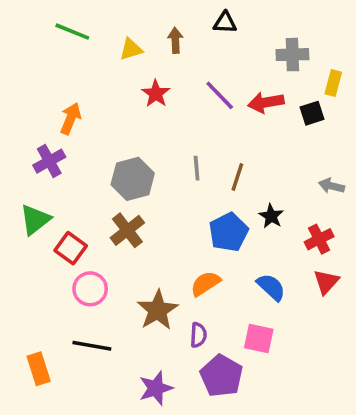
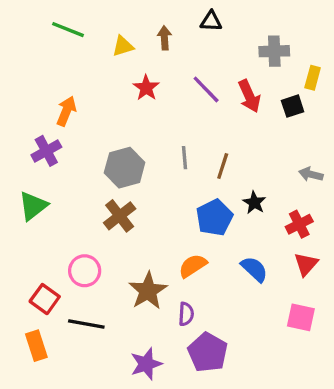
red arrow: (266, 103) -> (249, 96), turned -104
red square: (71, 248) -> (45, 299), moved
pink square: (259, 339) -> (301, 317), moved

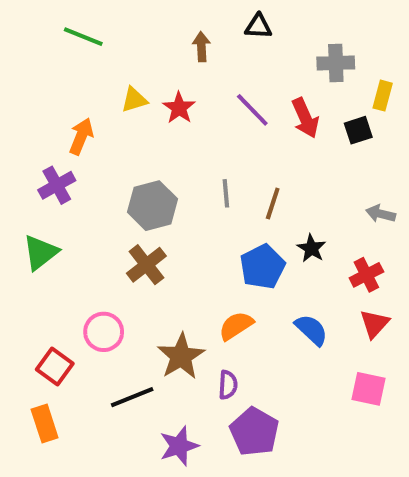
yellow triangle: (123, 46) -> (134, 100), moved
black line: (86, 324) -> (132, 397), moved, turned -32

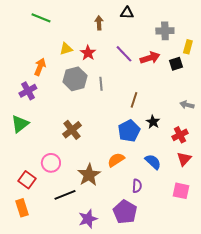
red arrow: (305, 118) -> (150, 58), turned -84
gray line: (226, 193) -> (101, 84), moved
gray hexagon: (153, 206) -> (75, 79), moved
purple semicircle: (228, 385) -> (137, 186), moved

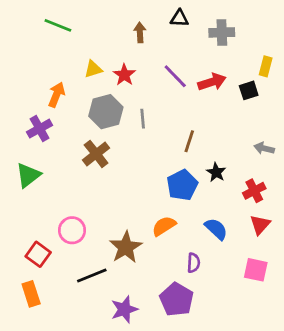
gray cross: (165, 31) -> (222, 32), moved
brown cross: (72, 130) -> (96, 154), moved

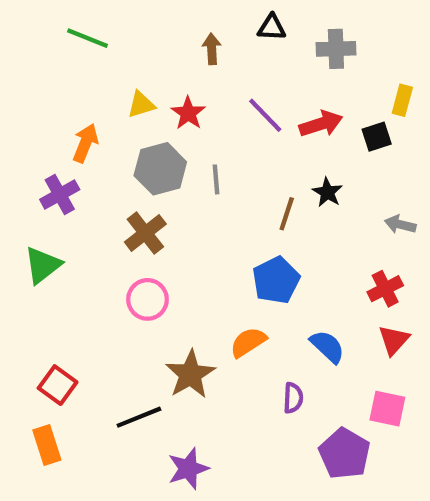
black star: (216, 172) -> (327, 192), moved
pink circle: (72, 230) -> (148, 299), moved
purple pentagon: (177, 300) -> (345, 454), moved

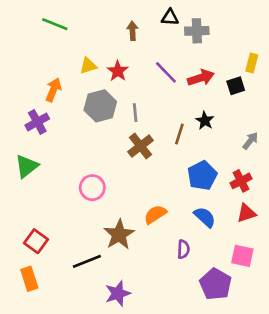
gray cross: (336, 49) -> (197, 31), moved
gray arrow: (400, 224) -> (250, 141), turned 114
brown cross: (145, 233) -> (141, 146), moved
blue pentagon: (276, 280) -> (202, 176), moved
red triangle: (394, 340) -> (246, 213), turned 30

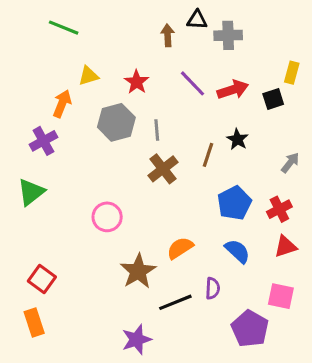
brown arrow: (132, 31) -> (168, 35), moved
yellow triangle: (88, 66) -> (88, 76), moved
black line: (87, 261) -> (175, 302), moved

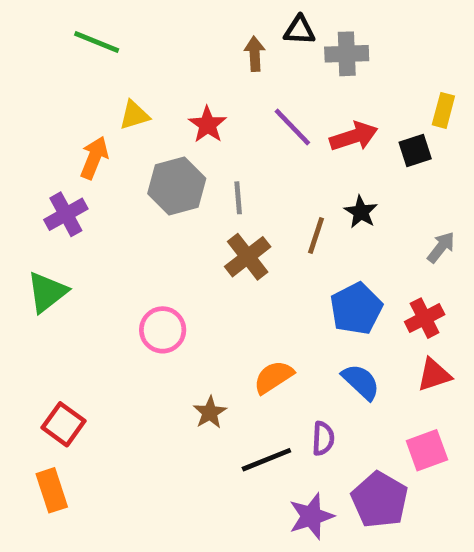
brown star: (138, 271) -> (210, 412), size x0.6
pink square: (281, 296) -> (427, 450), turned -32
purple star: (137, 340) -> (311, 516), moved

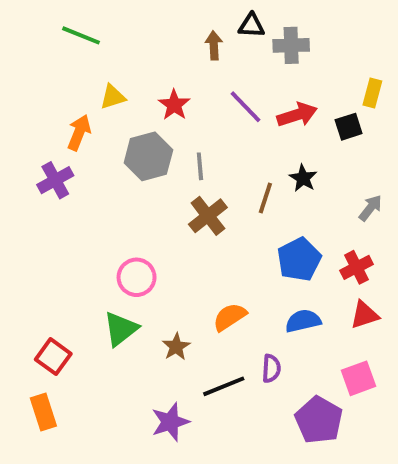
green triangle: (47, 292) -> (121, 329), moved
blue semicircle: (361, 382) -> (303, 321), turned -56
purple star: (311, 516) -> (170, 422), moved

